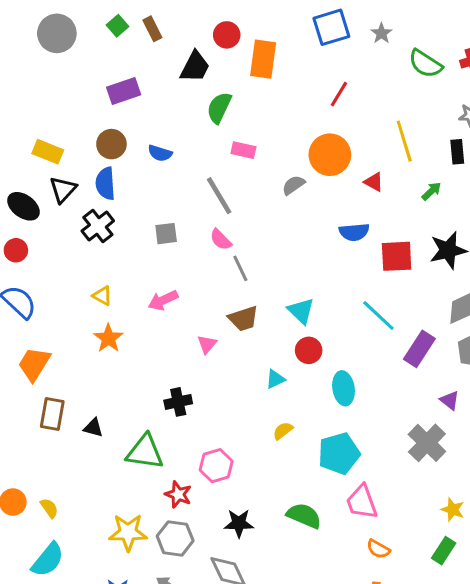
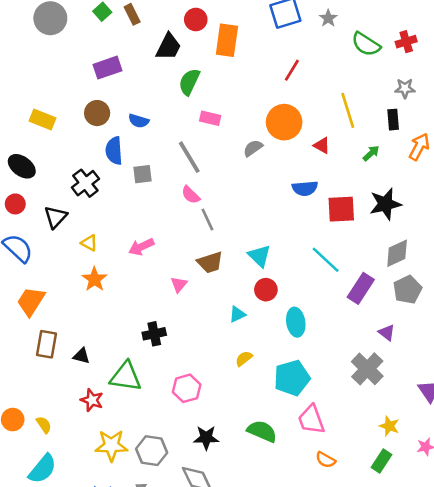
blue semicircle: (105, 184) -> (114, 151), moved
black triangle: (63, 190) -> (56, 217), moved
gray square: (166, 234) -> (143, 174), moved
red star: (178, 494) -> (92, 400), moved

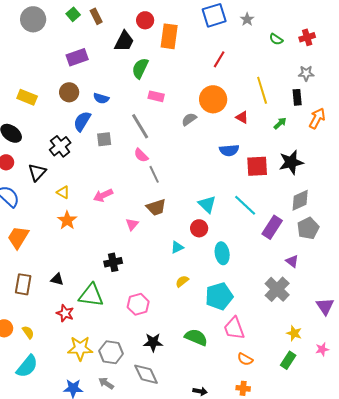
green semicircle: (366, 44) -> (276, 39), size x0.6
blue semicircle: (114, 151) -> (82, 121), turned 35
cyan triangle: (259, 256) -> (207, 204), moved
brown rectangle: (46, 344) -> (23, 284), moved

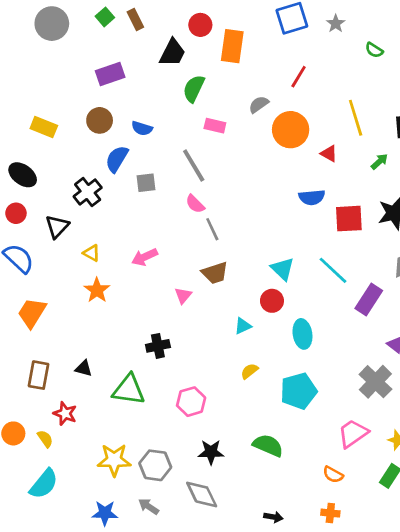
gray semicircle: (189, 119) -> (259, 104), moved
red star: (65, 313) -> (65, 414), moved
pink trapezoid: (234, 328) -> (353, 433), moved, turned 75

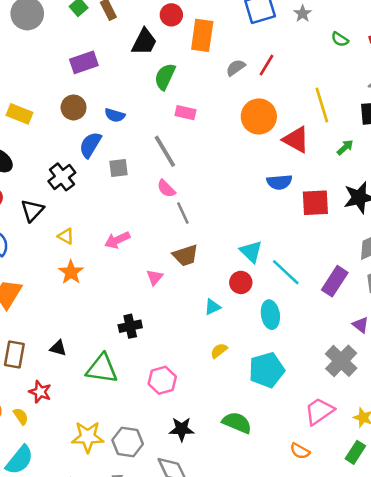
gray semicircle: (259, 104) -> (236, 68), moved
red triangle: (329, 154) -> (296, 140), size x1.6
cyan line: (333, 270) -> (286, 272), moved

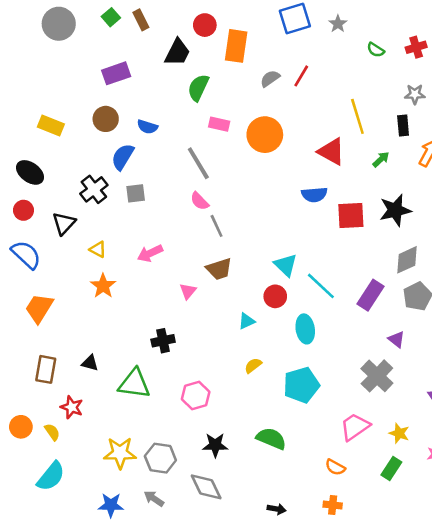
orange circle: (259, 116) -> (265, 135), moved
gray square: (119, 168) -> (136, 193), moved

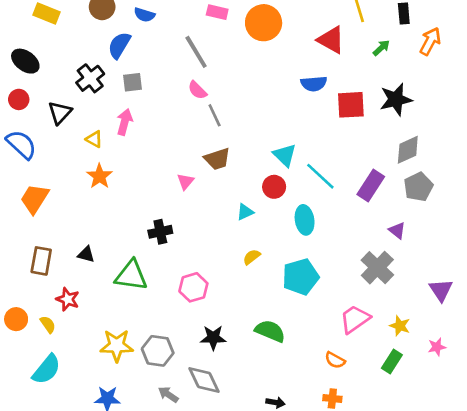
pink arrow: (150, 253) -> (125, 122), moved, turned 130
gray arrow: (154, 499) -> (168, 395), moved

